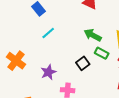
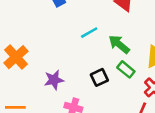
cyan line: (48, 33) -> (89, 33), moved

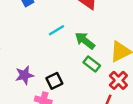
black square: (99, 77) -> (54, 81), moved

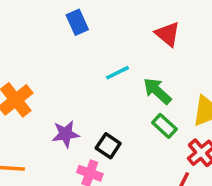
black square: (54, 81) -> (108, 146), turned -35

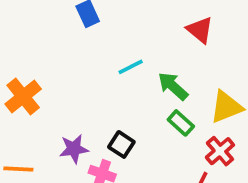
red triangle: (168, 34) -> (200, 30), moved
purple star: (66, 134) -> (74, 149), moved

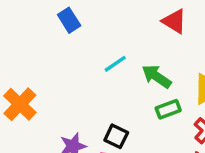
green rectangle: (181, 123) -> (168, 109), turned -55

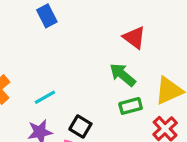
red triangle: (174, 21) -> (134, 38), moved
cyan line: (115, 64) -> (45, 97), moved

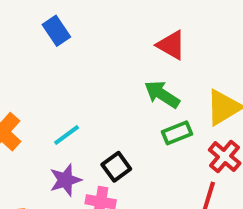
black square: (80, 127) -> (116, 167), turned 30

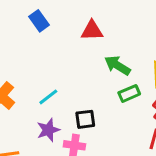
red triangle: (171, 45) -> (92, 30), moved, turned -30
black square: (116, 167) -> (85, 119), turned 30

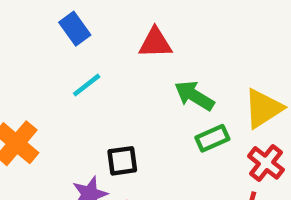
cyan line: (48, 97) -> (87, 85), moved
black square: (85, 119) -> (122, 161), moved

